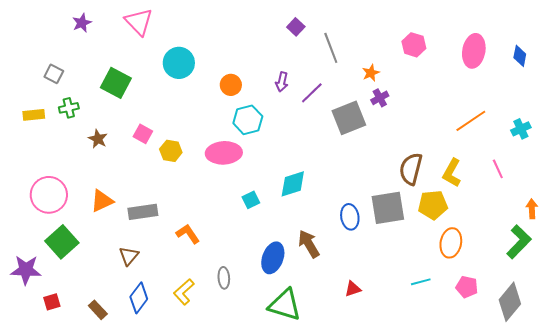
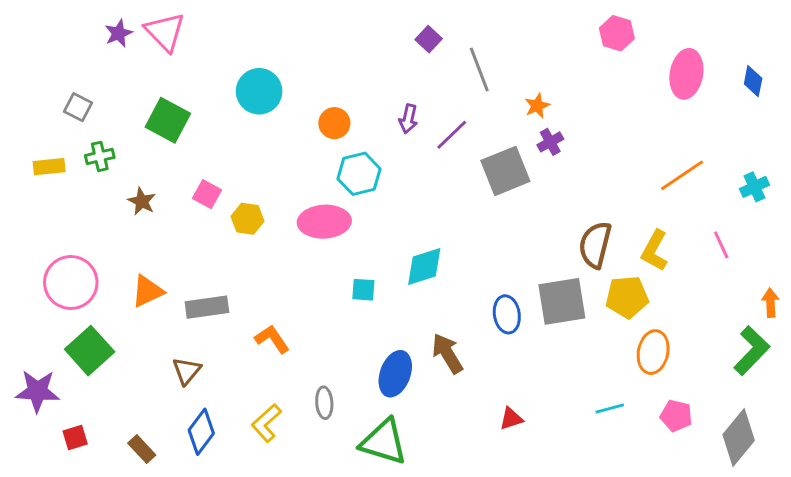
pink triangle: (139, 22) -> (165, 32), moved
pink hexagon: (414, 45) -> (617, 33), moved
cyan square: (251, 200) -> (363, 290), turned 30
green triangle: (285, 305) -> (384, 442), moved

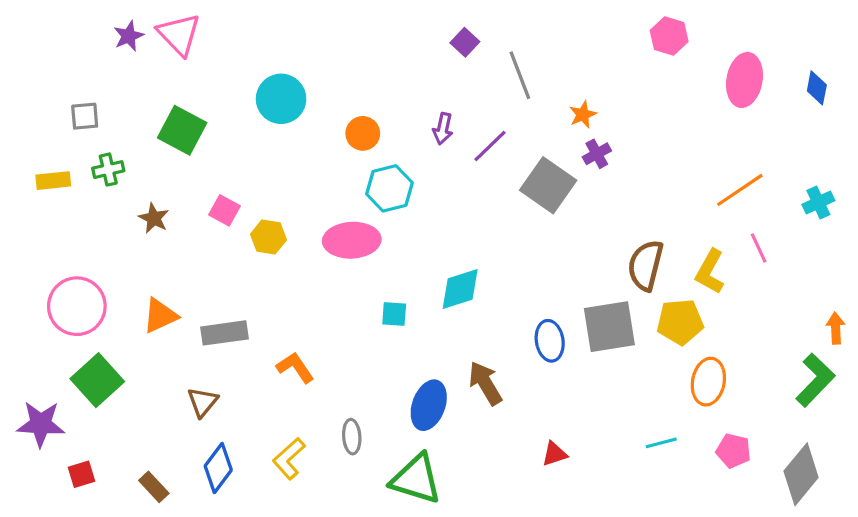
gray square: (78, 107) -> (85, 116), turned -32
gray square: (505, 171) -> (548, 185), turned -33
pink line: (721, 245) -> (759, 248), moved

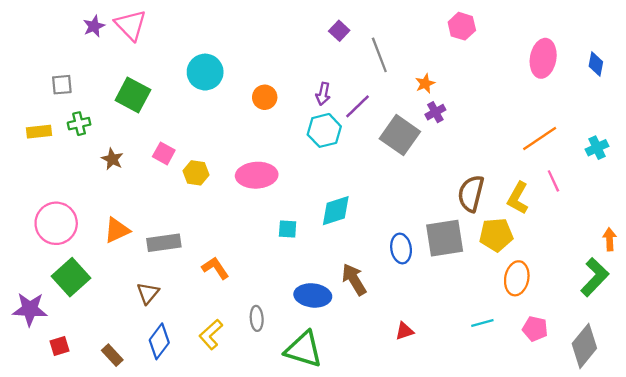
pink hexagon: (669, 36) -> (462, 26), moved
cyan hexagon: (389, 188) -> (324, 130), moved
blue ellipse: (429, 405) -> (313, 295), turned 76

